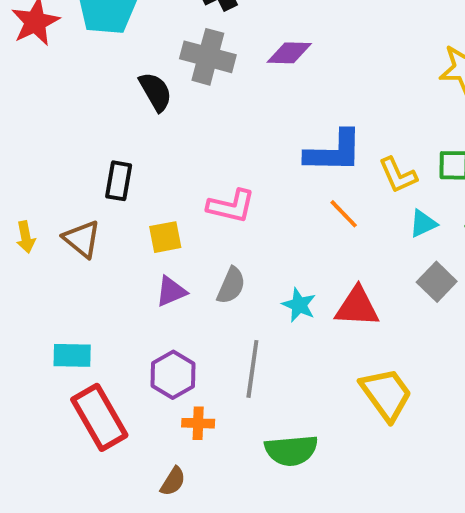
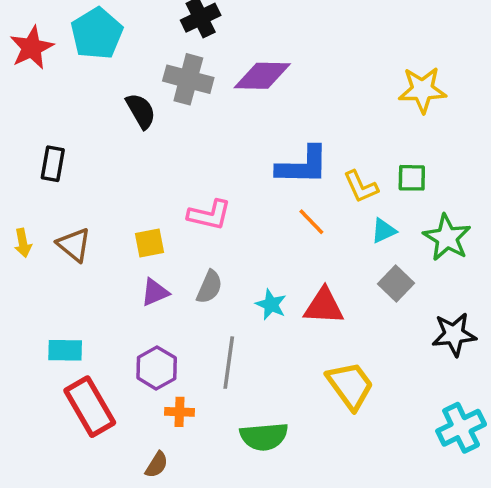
purple diamond: (289, 53) -> (262, 76), size x1.4
black rectangle: (119, 181) -> (53, 164), moved

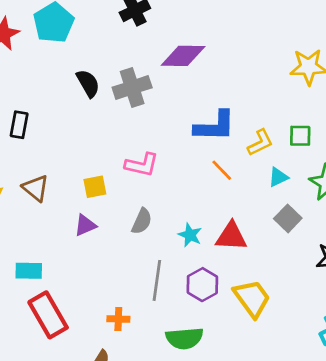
gray cross: (188, 79) -> (132, 88), moved, turned -33
yellow L-shape: (361, 187) -> (260, 143), turned -92
purple triangle: (155, 292) -> (85, 225), moved
purple hexagon: (157, 368) -> (202, 285), moved

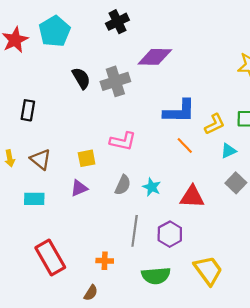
cyan star: (190, 235) -> (152, 187), moved
cyan rectangle: (29, 271) -> (34, 199), moved
yellow trapezoid: (252, 298) -> (208, 270), moved

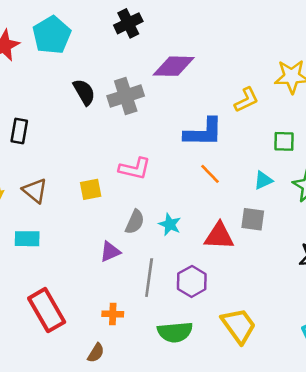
yellow L-shape: (215, 124) -> (246, 100), moved
gray square: (236, 183) -> (253, 219), moved, turned -36
purple triangle: (79, 188) -> (110, 252), moved

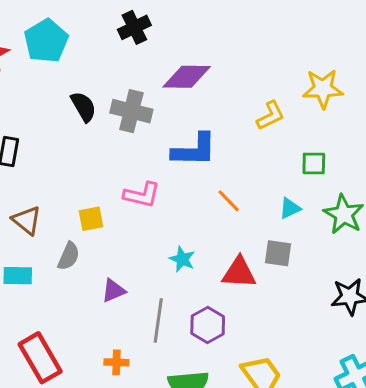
gray cross: (126, 96) -> (131, 111), turned 32
blue L-shape: (204, 132) -> (194, 150), moved
gray semicircle: (135, 222) -> (69, 256), moved

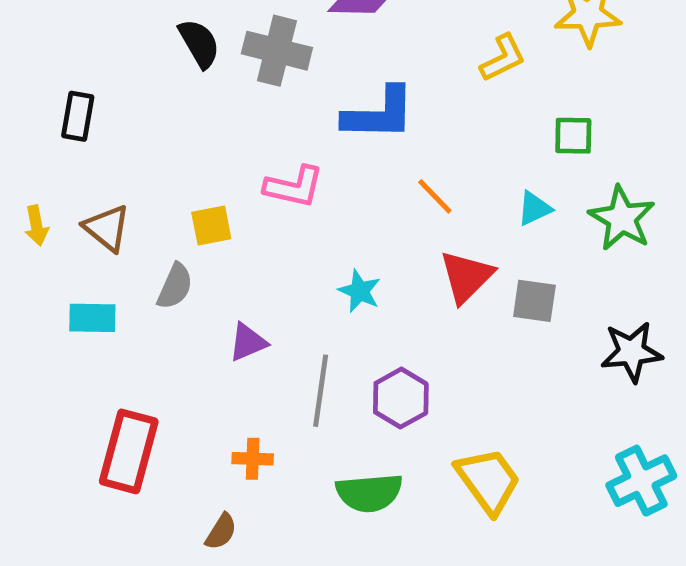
gray square: (278, 253) -> (534, 301), moved
red triangle: (239, 273) -> (466, 277), moved, turned -48
red rectangle: (40, 358) -> (129, 451), turned 45

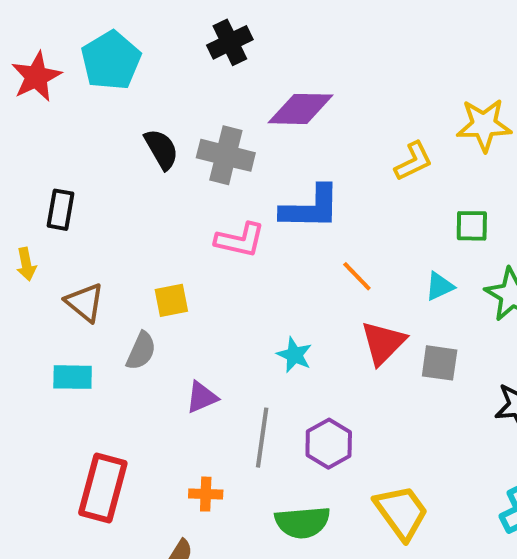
pink L-shape: (294, 187) -> (240, 240), moved
yellow arrow: (36, 226) -> (26, 264), moved

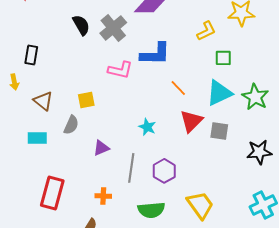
gray cross: (226, 155) -> (113, 28), turned 36
green square: (472, 226) -> (223, 58), moved
cyan triangle: (440, 286) -> (219, 93), size x1.8

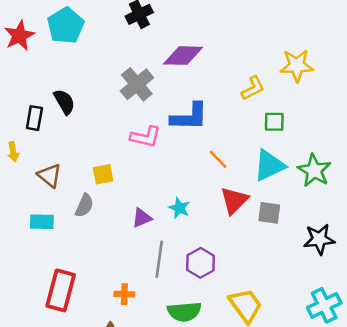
black semicircle: (81, 25) -> (64, 102), moved
purple triangle: (101, 148) -> (142, 218), moved

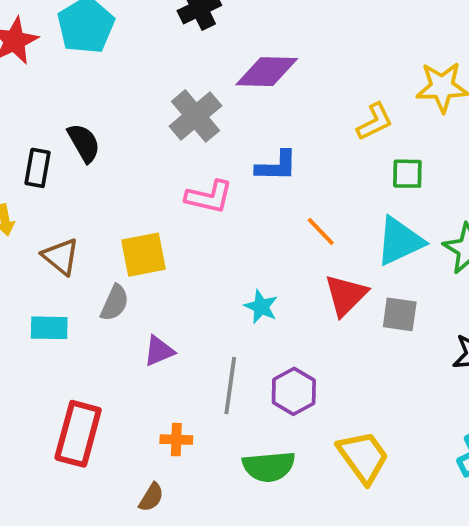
blue L-shape: (189, 117) -> (276, 166), size x0.7
yellow square: (103, 174) -> (144, 255), size x1.4
purple triangle: (142, 218) -> (159, 351), moved

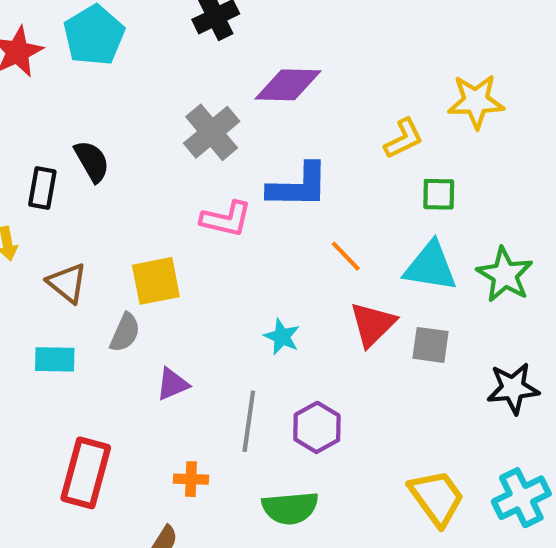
blue L-shape: (276, 166) -> (298, 186), size x1.4
cyan triangle: (400, 241) -> (430, 266), turned 34
yellow trapezoid: (363, 457) -> (437, 498), moved

